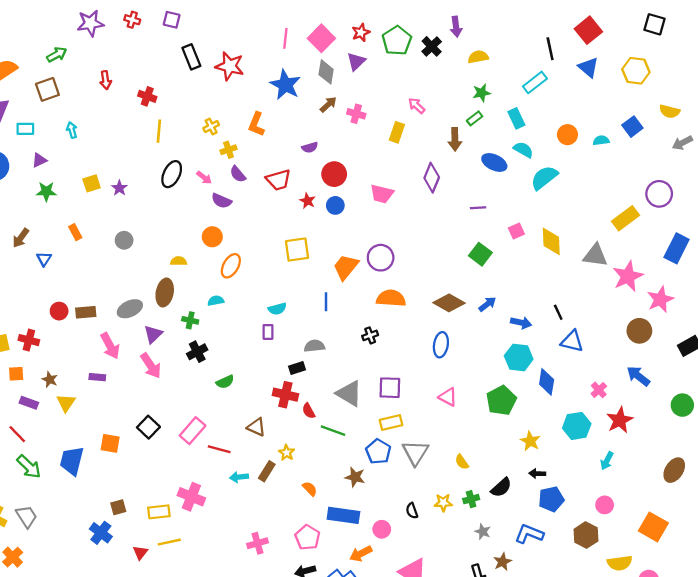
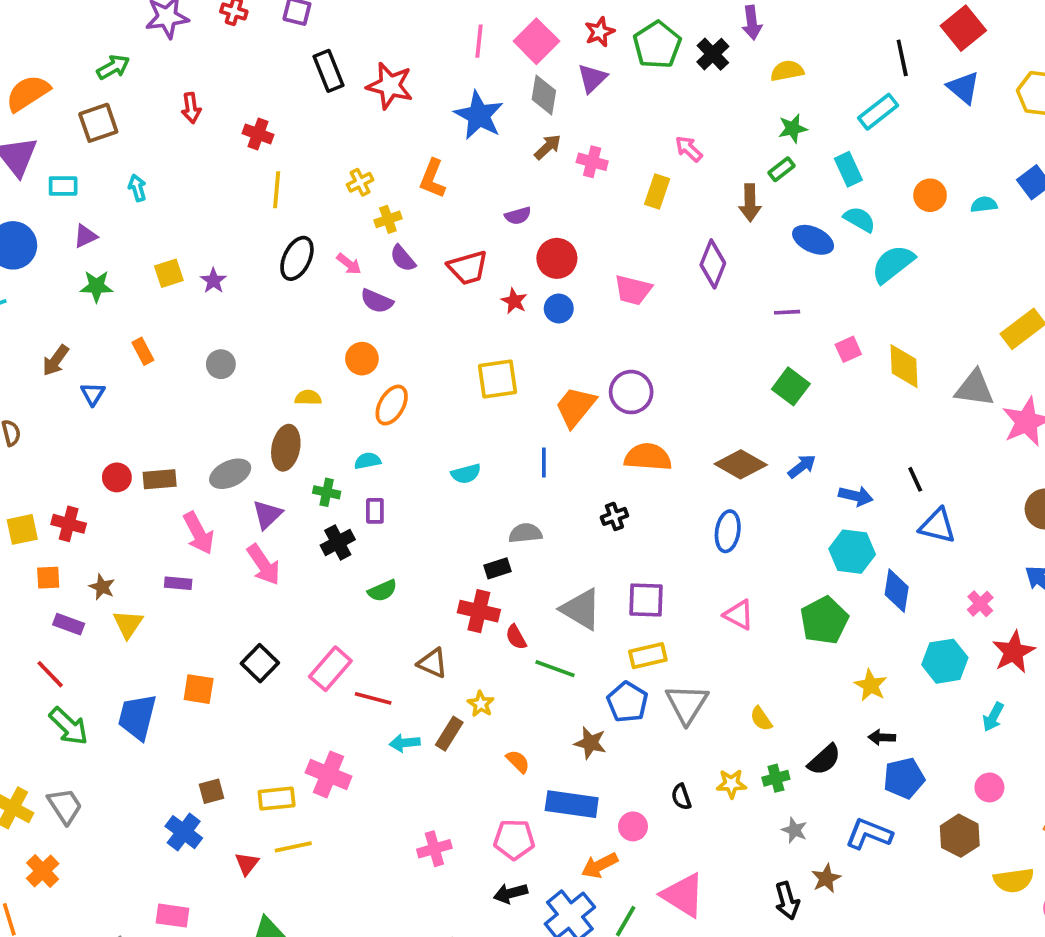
purple rectangle: (268, 332) -> (375, 511), moved
pink pentagon: (307, 537) -> (514, 839), turned -30

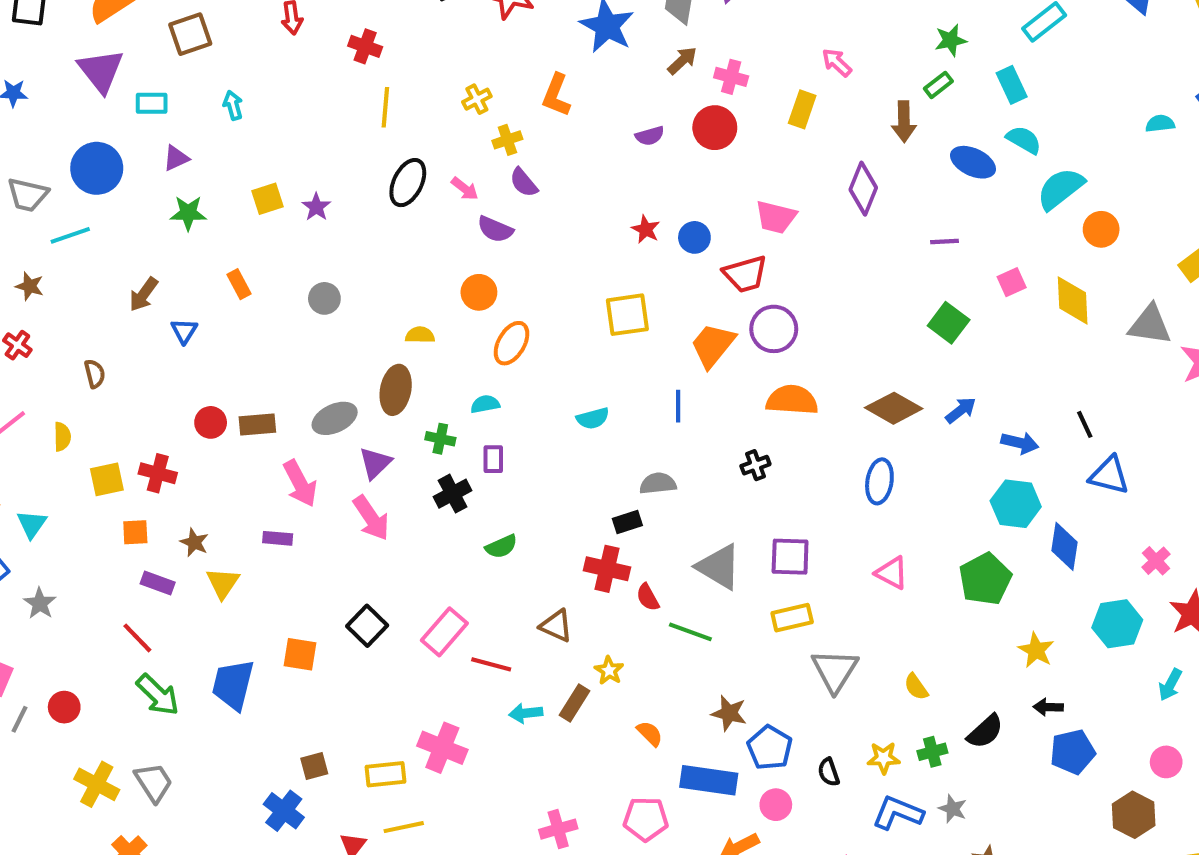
orange circle: (930, 195) -> (1101, 229), moved
red circle: (557, 258) -> (715, 128), moved
red trapezoid: (468, 268) -> (745, 274), moved
blue pentagon: (627, 702) -> (770, 748), moved
blue L-shape: (869, 834) -> (898, 813), moved

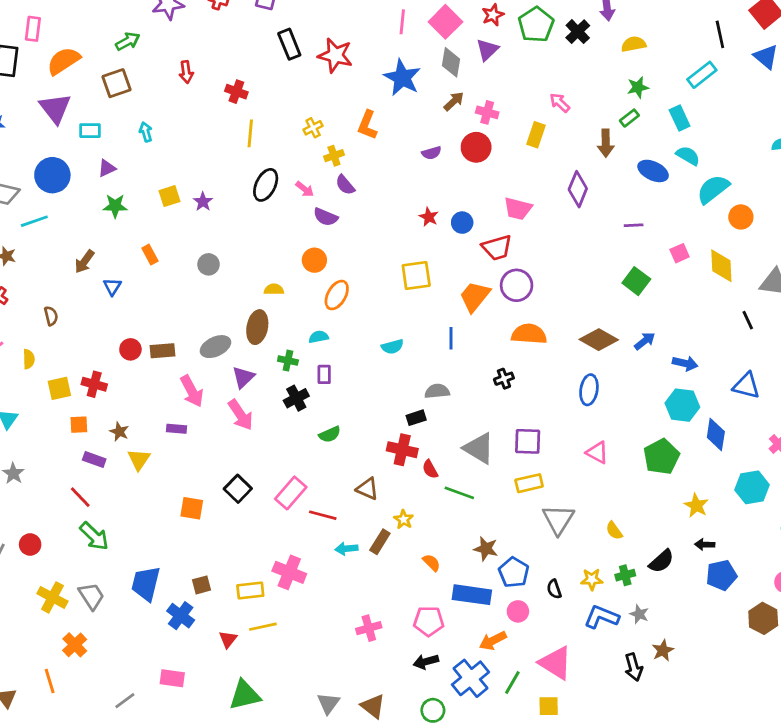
black line: (1085, 424) -> (748, 320), moved
blue trapezoid: (233, 685) -> (146, 584), moved

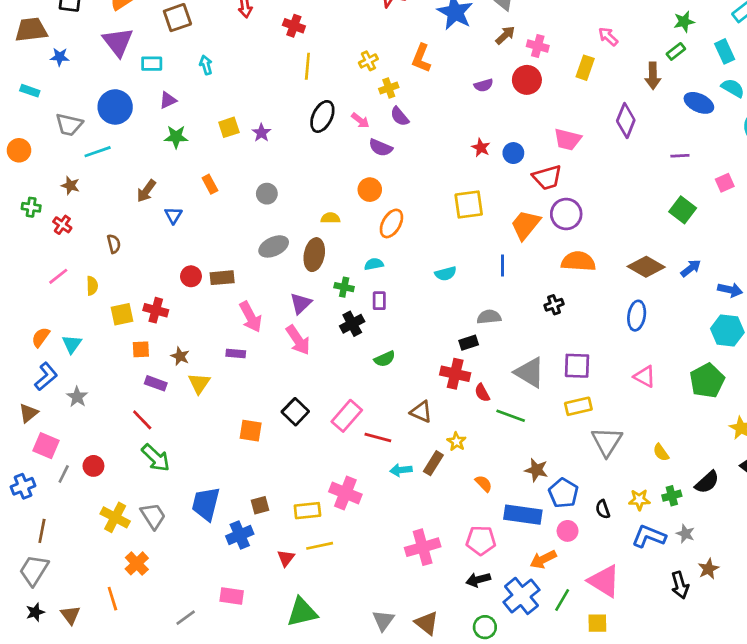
gray ellipse: (215, 347) -> (274, 246), moved
blue cross: (181, 616) -> (240, 535), turned 30
pink cross: (369, 628) -> (423, 547), size x1.4

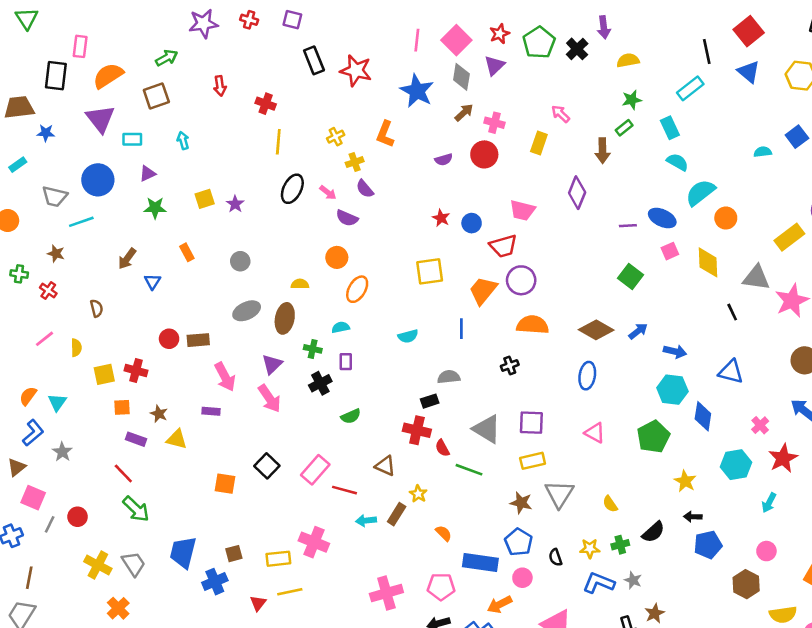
cyan rectangle: (30, 91) -> (18, 165), turned -54
blue ellipse: (699, 103) -> (662, 218), moved
yellow triangle: (199, 383) -> (177, 439), turned -50
brown star: (536, 470) -> (521, 503), moved

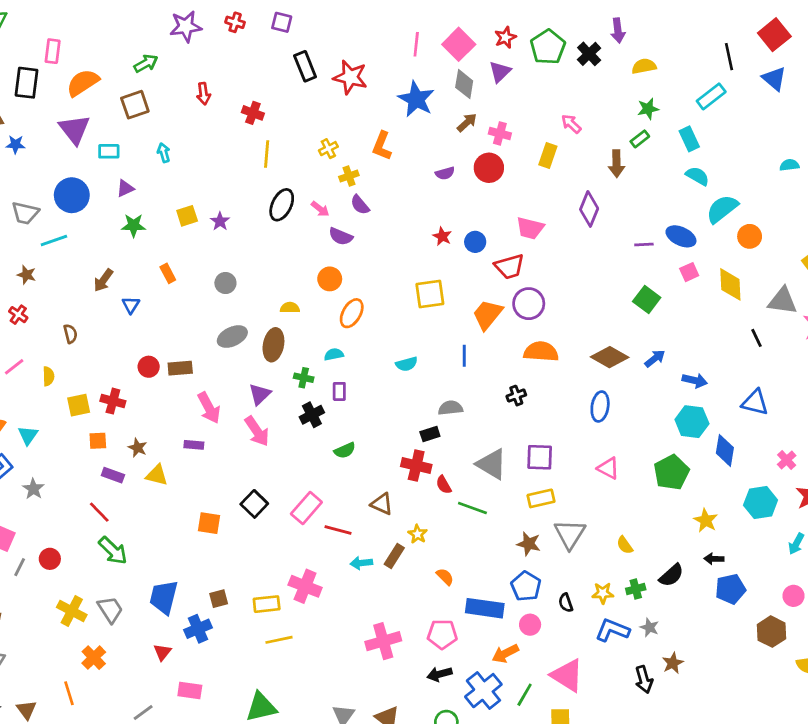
red triangle: (258, 603) -> (162, 652), moved

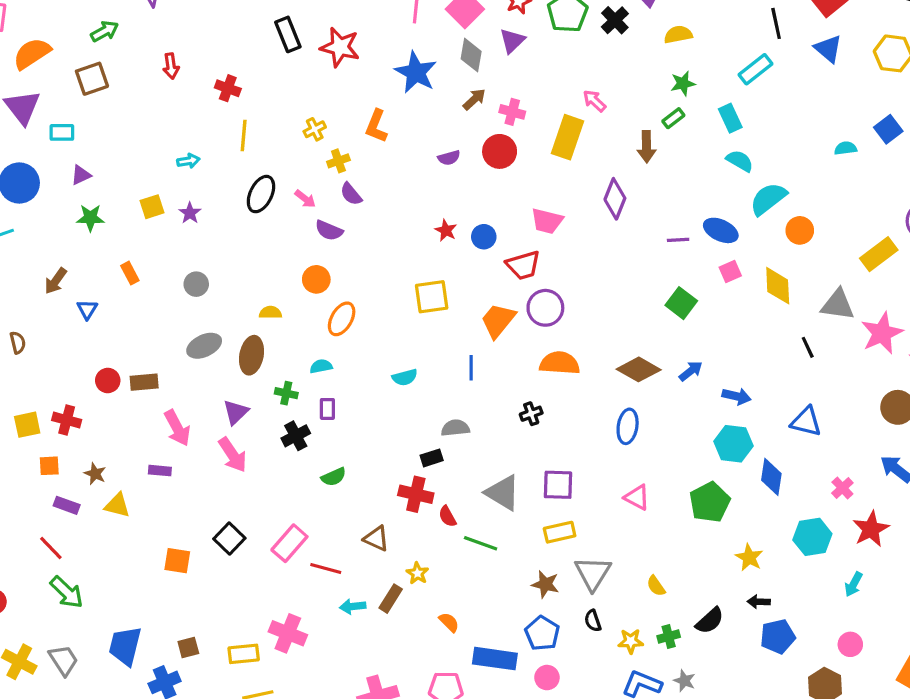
cyan arrow: (164, 153) -> (188, 161), moved, turned 96
yellow rectangle: (548, 155) -> (568, 137), size x1.5
black semicircle: (566, 603) -> (593, 621), moved

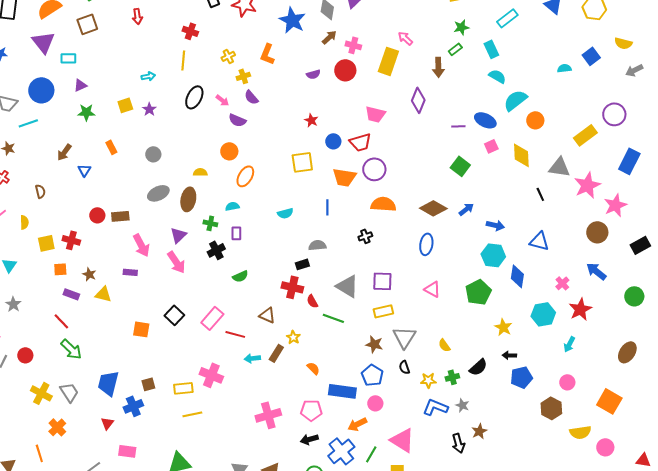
red cross: (228, 88) -> (190, 31), moved
blue circle: (484, 237) -> (333, 141), moved
orange trapezoid: (498, 320) -> (344, 177), turned -120

